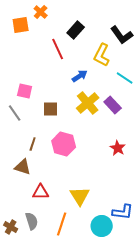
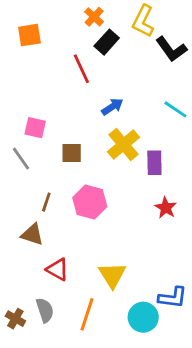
orange cross: (41, 12) -> (94, 17), moved
yellow L-shape: (102, 55) -> (143, 21), moved
purple rectangle: (113, 105) -> (154, 163), moved, turned 42
red triangle: (41, 192) -> (58, 269), turned 30

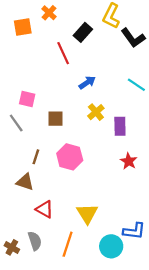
orange cross: (94, 17) -> (49, 13), moved
yellow cross: (124, 145) -> (96, 112), size x0.7

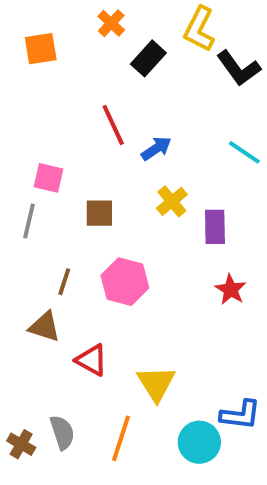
orange cross: (49, 13) -> (111, 23), moved
red line: (63, 53) -> (113, 125), moved
gray line: (16, 123) -> (29, 221), turned 48
red triangle: (45, 209) -> (92, 360), moved

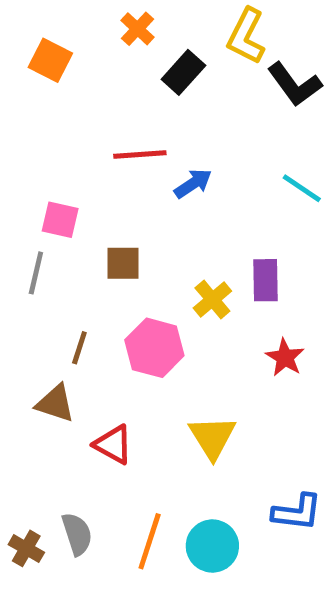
orange square: (41, 49) -> (50, 60), turned 36
red line: (113, 125) -> (140, 154), turned -69
yellow cross: (172, 201) -> (212, 300), moved
yellow triangle: (156, 383) -> (212, 437), moved
cyan circle: (199, 442) -> (212, 546), moved

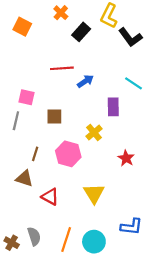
purple rectangle: (266, 280) -> (113, 107), moved

